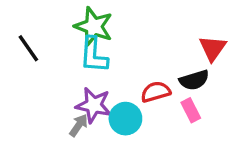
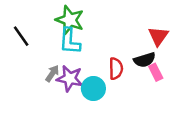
red semicircle: (156, 92) -> (116, 69), turned 105
pink rectangle: (191, 110) -> (156, 72), moved
gray arrow: (79, 125) -> (52, 74), moved

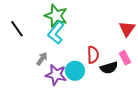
cyan L-shape: (70, 41) -> (56, 33), turned 35
black semicircle: (145, 60) -> (109, 68), moved
purple star: (70, 78) -> (56, 75), moved

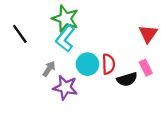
cyan circle: (75, 71) -> (87, 64), moved

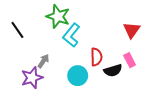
cyan L-shape: (65, 38) -> (71, 35), moved
cyan circle: (87, 64) -> (78, 76), moved
purple star: (65, 87) -> (32, 78), moved, turned -30

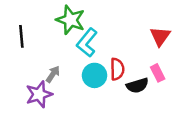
black line: (17, 30) -> (21, 36), turned 30
cyan circle: (78, 76) -> (95, 75), moved

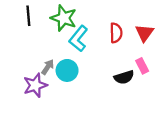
black line: (21, 36) -> (28, 16), moved
red semicircle: (117, 69) -> (116, 33), moved
cyan circle: (95, 75) -> (67, 70), moved

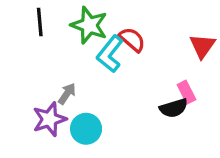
red semicircle: (116, 33) -> (132, 40), moved, turned -48
pink rectangle: (142, 66) -> (186, 92), moved
cyan circle: (67, 70) -> (86, 129), moved

